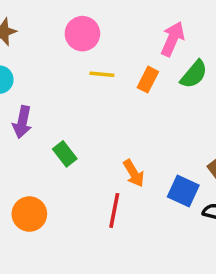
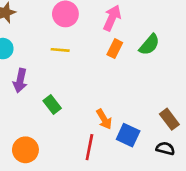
pink arrow: (173, 39) -> (112, 18), moved
yellow line: (102, 74) -> (60, 50), moved
blue square: (183, 191) -> (128, 135), moved

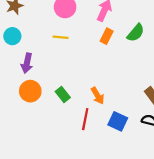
green rectangle: (52, 105) -> (63, 94), moved
blue square: (128, 135) -> (118, 121), moved
orange circle: (25, 150) -> (30, 91), moved

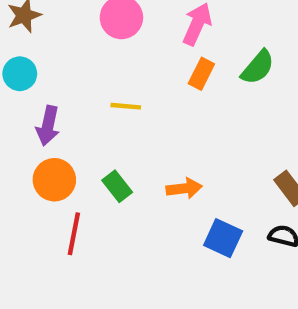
yellow line: (61, 37) -> (126, 106), moved
orange arrow: (98, 96) -> (184, 188), turned -66
red line: (85, 119) -> (74, 234), moved

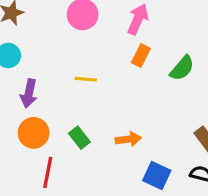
green semicircle: (258, 67) -> (182, 68), moved

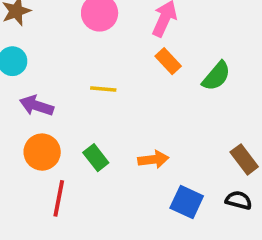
orange rectangle: (141, 55) -> (168, 61), turned -70
purple arrow: (29, 93) -> (37, 106), turned 96

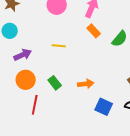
purple arrow: (37, 106) -> (23, 55), turned 138

